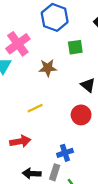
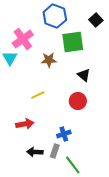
green square: (75, 47) -> (73, 42), size x1.6

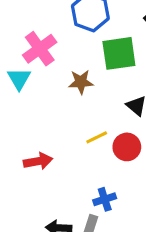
yellow line: (38, 95) -> (97, 137), moved
red arrow: (25, 124) -> (38, 161), moved

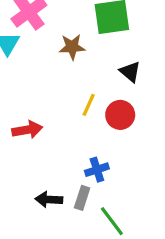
yellow line: (97, 137) -> (89, 105), turned -40

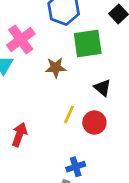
red arrow: (27, 130) -> (19, 135), turned -60

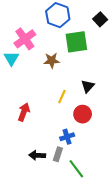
black triangle: (102, 88) -> (88, 86), moved, turned 32
red circle: (94, 123) -> (83, 114), moved

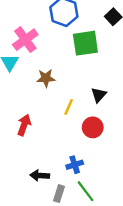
brown star: (52, 60) -> (46, 78), moved
blue cross: (67, 137) -> (75, 165), moved
gray rectangle: (58, 154) -> (59, 194), moved

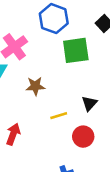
yellow line: (69, 107) -> (59, 116), turned 49

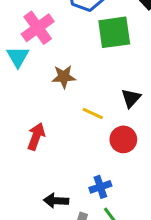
yellow line: (59, 116) -> (93, 113), turned 42

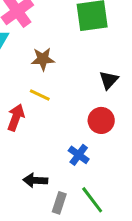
yellow line: (93, 113) -> (40, 95), moved
blue cross: (100, 187) -> (79, 155), moved, turned -36

